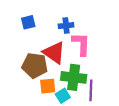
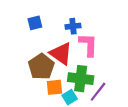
brown pentagon: (35, 66) -> (41, 67), turned 30
purple line: (91, 90) -> (98, 92), turned 36

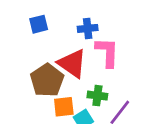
green cross: (81, 79) -> (97, 96), size x0.6

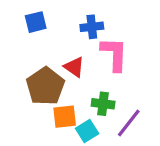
red triangle: (72, 63) -> (74, 67), size x0.6

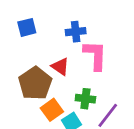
orange square: (65, 117) -> (52, 110), turned -30

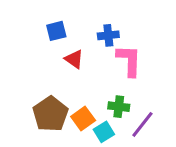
red triangle: (60, 67) -> (74, 59), moved
brown pentagon: (35, 83) -> (50, 114), moved

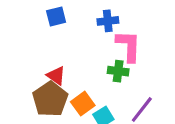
red triangle: (74, 59) -> (56, 76), moved
green cross: (119, 107) -> (118, 71), moved

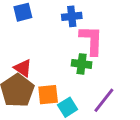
orange square: (83, 104) -> (48, 95), turned 30

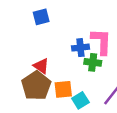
blue cross: (72, 16) -> (80, 48), moved

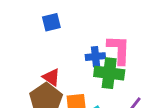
green cross: (93, 62) -> (109, 73), size x1.5

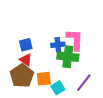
blue square: (51, 22) -> (26, 45), moved

